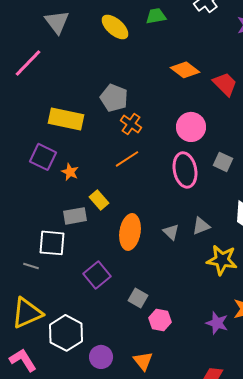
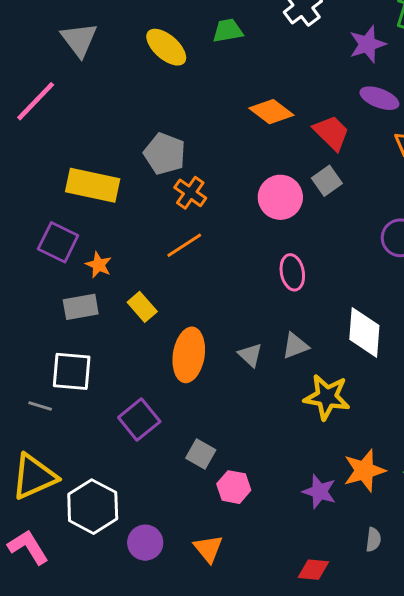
gray square: (223, 162) -> (327, 181), moved, turned 30
pink ellipse: (185, 170) -> (292, 272), moved, size x0.7
gray rectangle: (75, 216) -> (81, 307), moved

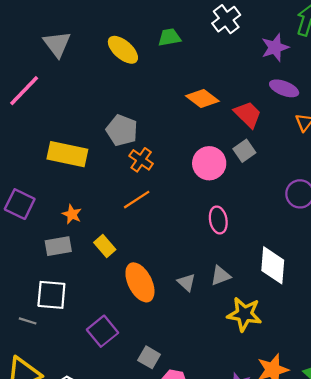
purple square: (58, 242) -> (20, 204), moved
orange ellipse: (189, 355) -> (140, 282), turned -36

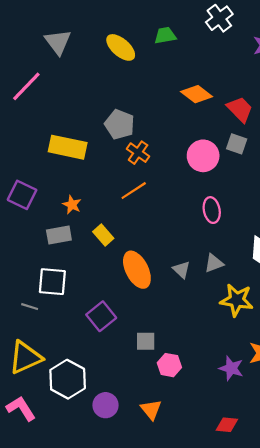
gray square: (244, 151) -> (237, 144), turned -36
gray square: (149, 357) -> (146, 341), turned -30

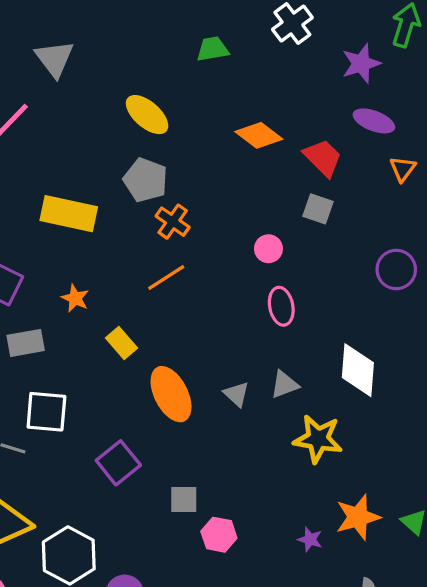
yellow ellipse: (121, 47) -> (147, 115), moved
pink circle: (203, 156) -> (268, 249), moved, size x0.6
gray rectangle: (59, 235) -> (26, 343), moved
purple star: (231, 368) -> (310, 539), size x0.7

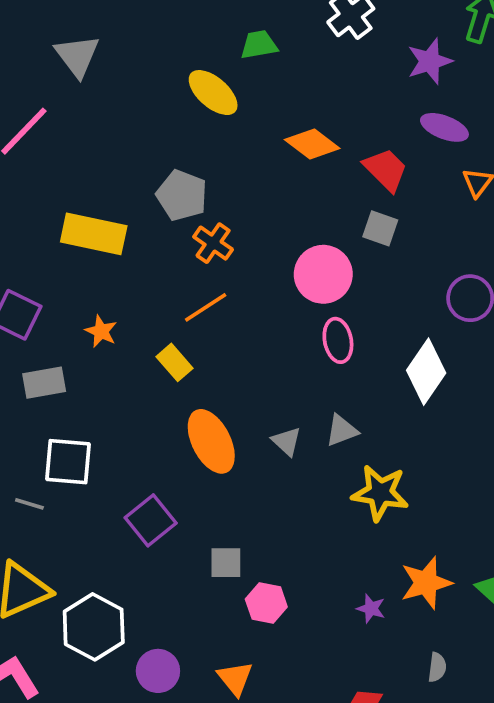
yellow ellipse: (147, 115) -> (213, 93), moved
pink circle: (268, 249) -> (323, 274), size x1.8
yellow rectangle: (121, 343) -> (175, 362), moved
white diamond: (358, 370) -> (426, 372), moved, turned 30

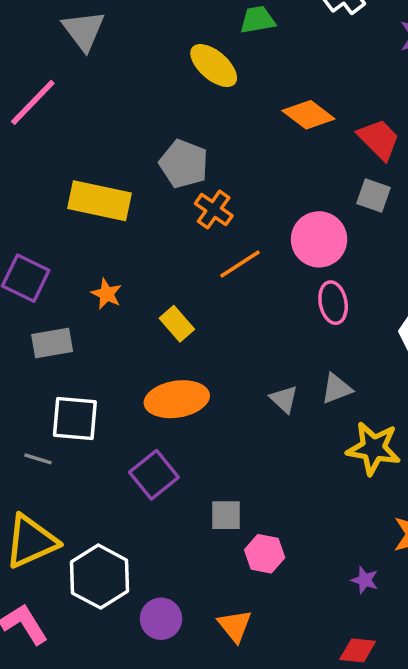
orange line: (206, 307) -> (240, 264), moved
orange ellipse: (211, 441) -> (177, 399), moved, turned -72
purple star: (371, 609) -> (365, 580), moved

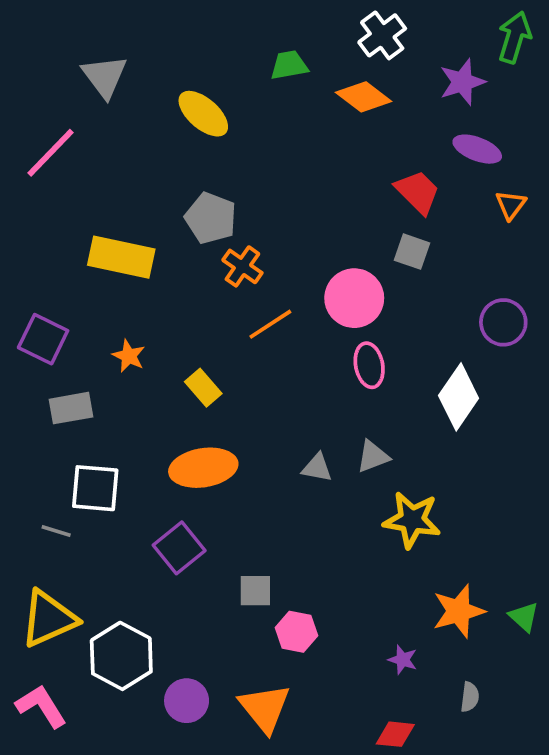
yellow ellipse: (214, 66) -> (203, 114), moved
orange diamond: (308, 115) -> (364, 97), moved
gray triangle: (284, 399) -> (317, 468), turned -32
orange triangle: (235, 626) -> (265, 708), size x1.4

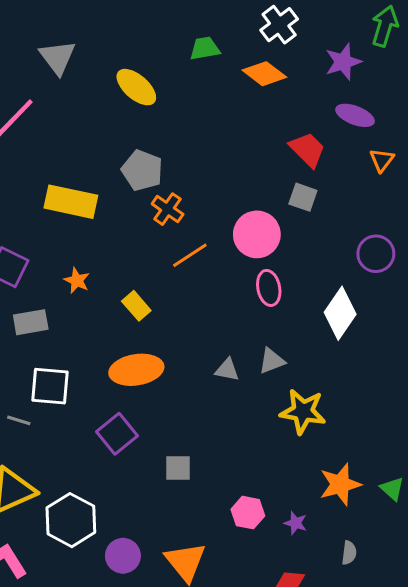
pink hexagon: (296, 632) -> (248, 513), moved

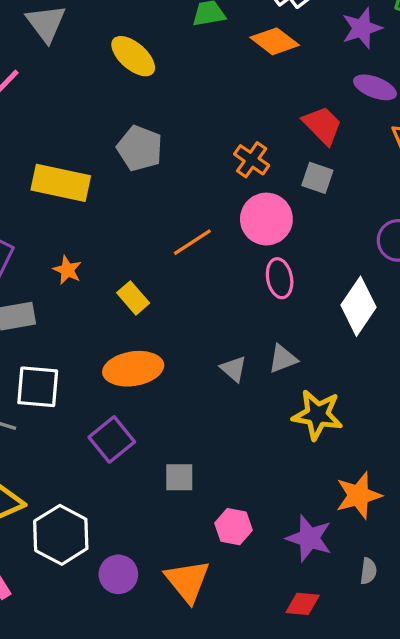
orange cross: (168, 209) -> (252, 160), moved
gray triangle: (227, 370) -> (234, 369), turned 30
pink hexagon: (248, 513) -> (234, 527), moved
purple star: (296, 523) -> (309, 538), size x1.8

